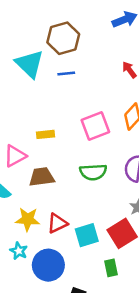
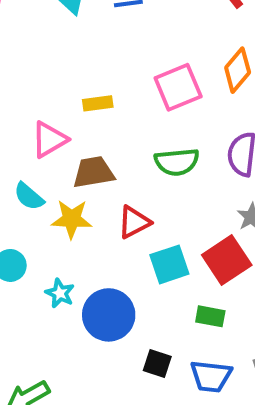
yellow star: (28, 219) -> (72, 219), moved
red triangle: (57, 223) -> (134, 222), moved
green rectangle: (111, 268) -> (210, 316), turned -66

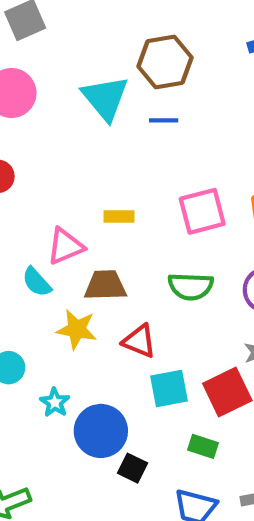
cyan semicircle: (29, 196) -> (37, 282), moved
red triangle: (134, 222) -> (139, 341), turned 42
black square: (157, 364) -> (133, 468), moved

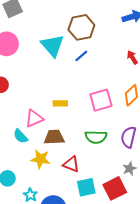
blue line: (164, 120) -> (81, 56), turned -40

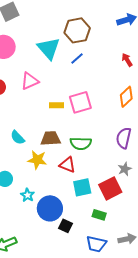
pink square: (101, 100) -> (80, 102), moved
pink triangle: (34, 118) -> (30, 81), moved
green semicircle: (96, 137) -> (81, 143), moved

